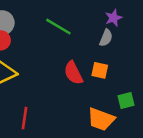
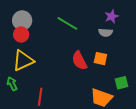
gray semicircle: (106, 38) -> (106, 32), turned 72

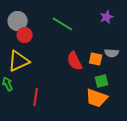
gray semicircle: (106, 32) -> (112, 53), moved
red circle: (21, 34) -> (25, 35), moved
green square: (122, 83) -> (102, 81), moved

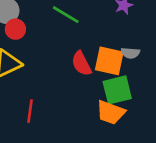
orange square: (96, 59) -> (109, 61), size x1.6
green square: (102, 81) -> (117, 90), size x1.6

